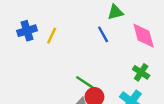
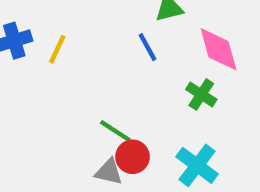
green cross: (141, 72) -> (201, 94), moved

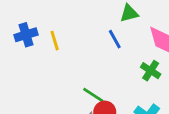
yellow line: (57, 49) -> (55, 41), turned -42

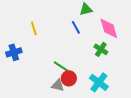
blue cross: (26, 35) -> (14, 52), moved

